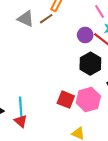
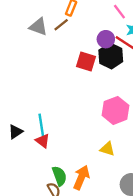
black hexagon: (90, 64) -> (111, 56), moved
red square: (66, 100) -> (86, 61), moved

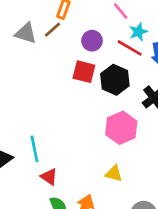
purple circle: (106, 39) -> (92, 41), moved
black hexagon: (111, 56) -> (115, 80), moved
red triangle: (43, 141) -> (49, 177), moved

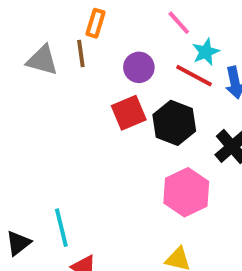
brown line: (53, 30) -> (81, 54), turned -54
red square: (84, 72) -> (129, 113), turned -35

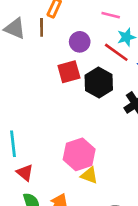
pink line: (179, 23) -> (111, 15), turned -42
pink hexagon: (186, 192) -> (79, 154), moved

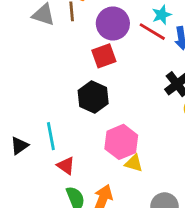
purple circle: (80, 42) -> (113, 23), size x1.5
black hexagon: (99, 83) -> (93, 97), moved

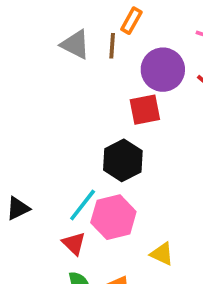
cyan line: (51, 136) -> (83, 205), moved, turned 40
pink hexagon: (121, 142) -> (113, 217), moved

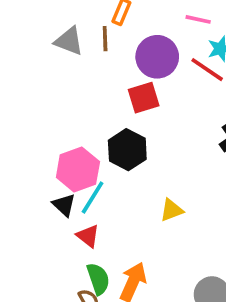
black triangle: (18, 208) -> (64, 205), moved, turned -45
pink hexagon: (113, 217) -> (78, 169), moved
yellow triangle: (162, 254) -> (172, 210), moved, turned -40

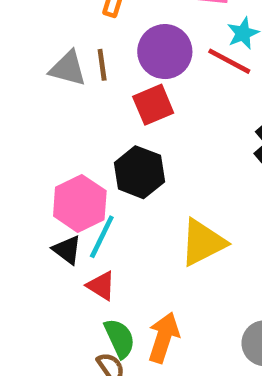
brown line: (105, 39) -> (102, 65), moved
gray triangle: (69, 41) -> (68, 68), moved
yellow triangle: (172, 210) -> (203, 242), size x1.6

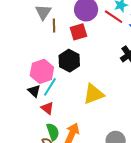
brown line: (102, 65) -> (54, 26), moved
gray triangle: (68, 68) -> (43, 12), turned 42

